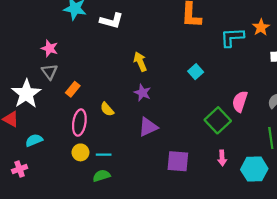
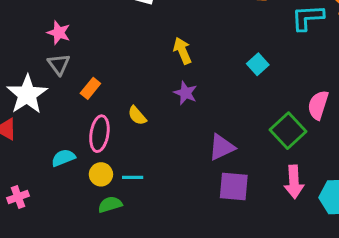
purple triangle: (148, 127) -> (222, 147), moved
cyan semicircle: (34, 140) -> (63, 158), moved
pink arrow: (222, 158) -> (294, 182), size x1.5
green semicircle: (102, 176) -> (110, 205), moved

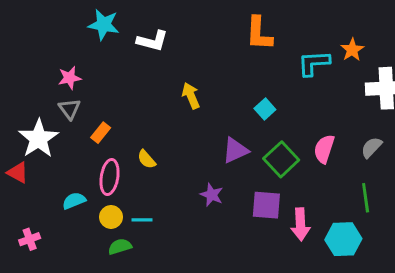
pink star: (59, 33) -> (70, 78), turned -30
purple star: (185, 93) -> (212, 195), moved
green square: (288, 131) -> (281, 159), moved
purple triangle: (222, 147) -> (235, 150), moved
purple square: (234, 186) -> (266, 205), moved

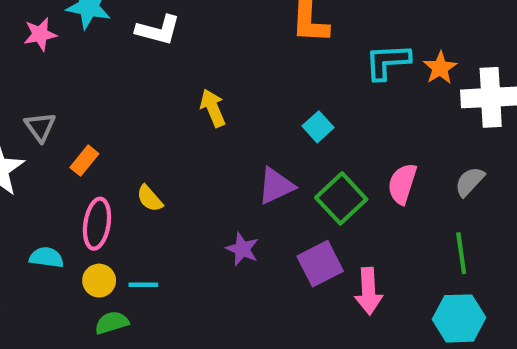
orange star: (352, 50) -> (440, 68), moved
pink star: (70, 78) -> (40, 34), moved
cyan semicircle: (74, 201) -> (46, 257), turned 30
purple square: (266, 205) -> (320, 264), turned -32
cyan hexagon: (343, 239) -> (459, 318), moved

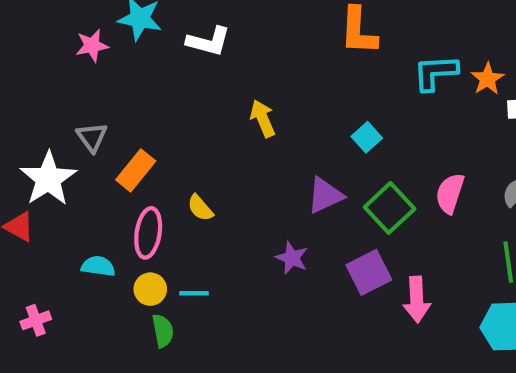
orange rectangle: (84, 161) -> (136, 170), size x1.4
green semicircle: (112, 323) -> (163, 331), turned 96

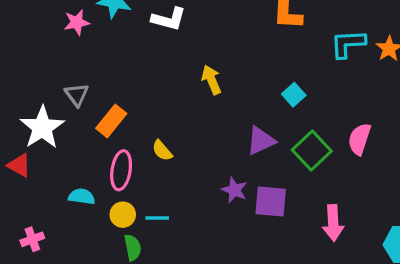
purple square: (369, 272) -> (271, 201), moved, turned 32

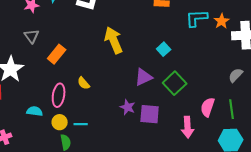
yellow arrow: (211, 80) -> (114, 40), size x1.5
gray triangle: (77, 95) -> (32, 36), moved
orange rectangle: (111, 121) -> (57, 54), moved
pink semicircle: (359, 139) -> (208, 107), moved

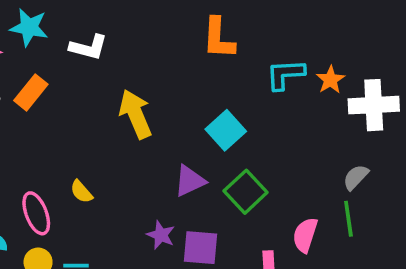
cyan square: (164, 49) -> (226, 130), size x1.5
orange rectangle: (57, 54) -> (31, 92), moved
pink ellipse: (59, 95) -> (36, 213), turned -30
green line: (232, 109) -> (348, 219), moved

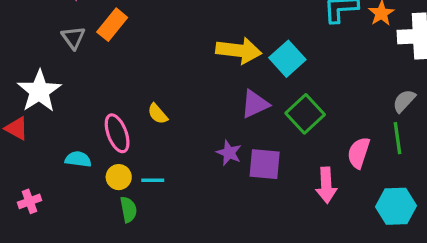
yellow arrow: (136, 114) -> (239, 51), moved, turned 120

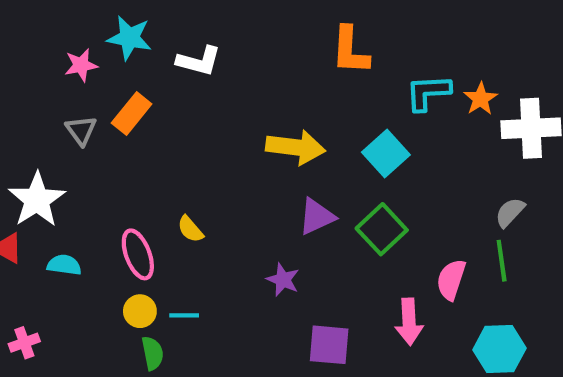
cyan square: (287, 59) -> (386, 153), moved
cyan semicircle: (78, 159) -> (64, 265), moved
purple square: (265, 164) -> (329, 345), moved

